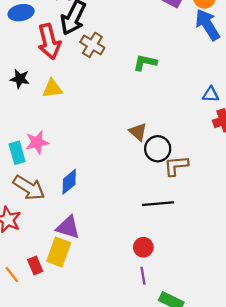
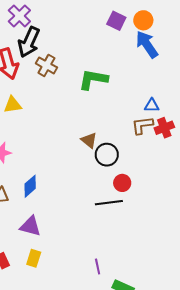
green L-shape: (145, 63) -> (93, 79), size x1.4
brown L-shape: (176, 166) -> (142, 125), moved
red circle: (143, 247) -> (122, 183), moved
yellow rectangle: (59, 252) -> (34, 258), moved, size x0.7

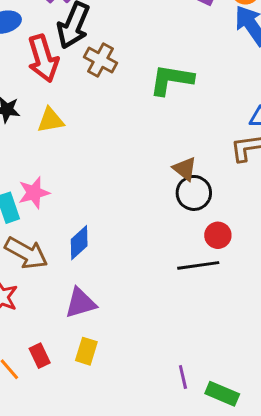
brown triangle: (89, 140) -> (185, 169), moved
purple triangle: (30, 226) -> (80, 303), turned -30
purple line: (98, 266) -> (183, 377), moved

